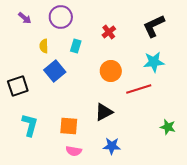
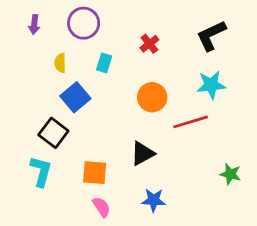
purple arrow: (25, 18) -> (34, 25), turned 56
black square: (18, 86) -> (53, 133), moved, turned -35
pink semicircle: (74, 151) -> (101, 207), turned -133

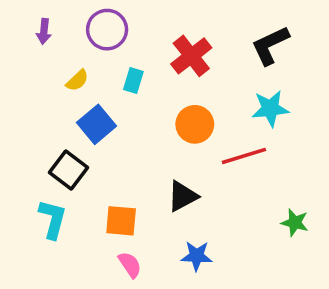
red cross: (149, 44) -> (191, 56), size x1.6
yellow semicircle: (60, 63) -> (77, 80), turned -132

